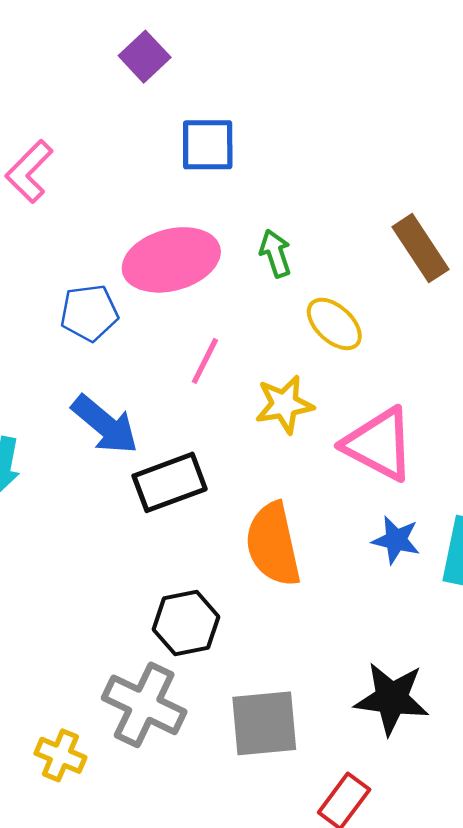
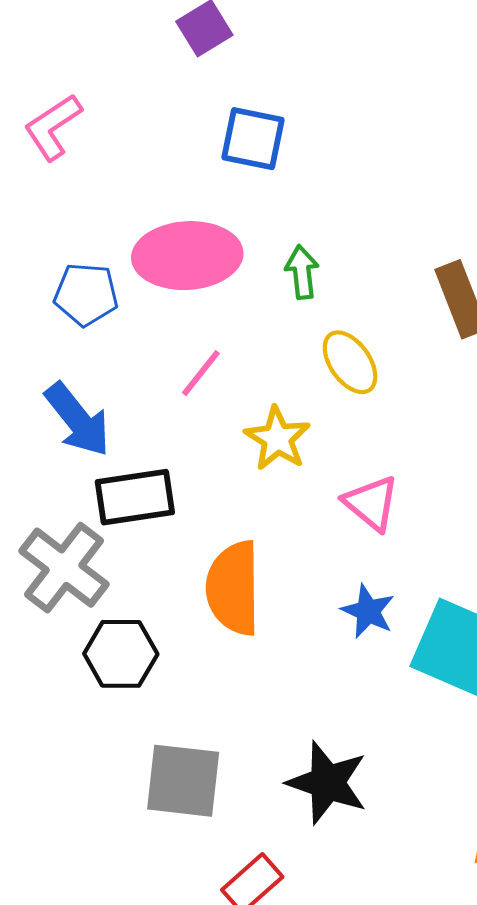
yellow star: (284, 404) -> (277, 438), turned 30
pink triangle: (379, 444) -> (371, 503), size x0.7
gray cross: (144, 705) -> (64, 568), moved

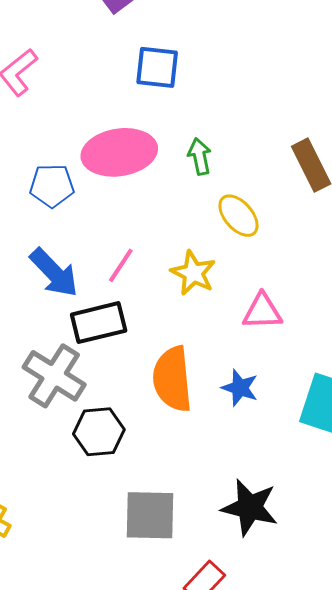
pink line: (201, 373) -> (121, 265), moved
pink triangle: (371, 503) -> (262, 312), turned -36
blue star: (368, 611) -> (240, 388), moved

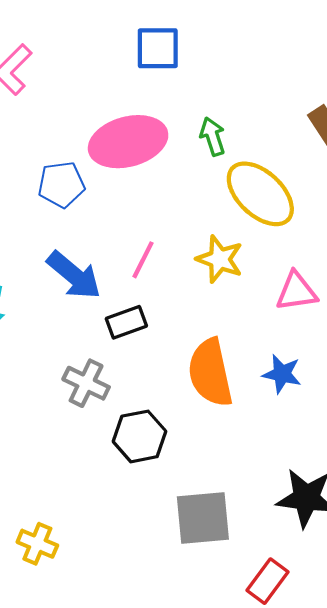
yellow ellipse: (238, 216) -> (260, 194), size x1.5
black rectangle: (99, 323) -> (126, 322), size x0.7
gray cross: (54, 376) -> (86, 383), size x0.7

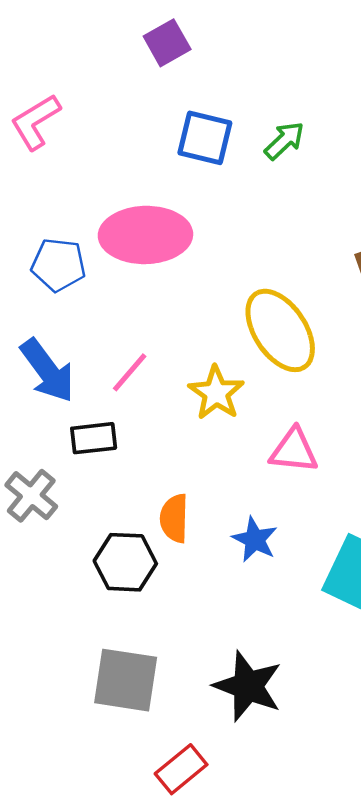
green arrow: (213, 136) -> (284, 141), moved, turned 51
orange semicircle: (210, 373) -> (174, 518), size x0.6
black hexagon: (140, 436) -> (125, 562), moved

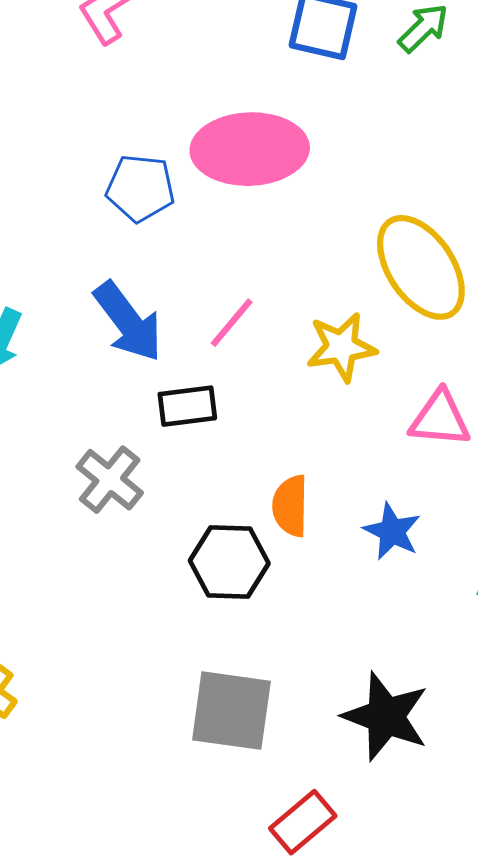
yellow star: (216, 393) -> (341, 347), turned 30

